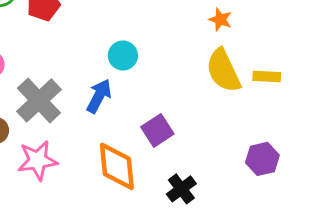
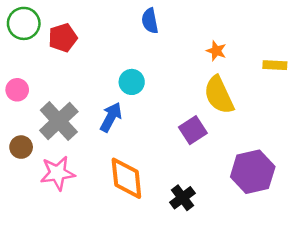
yellow rectangle: (267, 76) -> (275, 65), moved
purple square: (157, 130) -> (193, 130), moved
purple hexagon: (262, 159) -> (253, 172), size x1.5

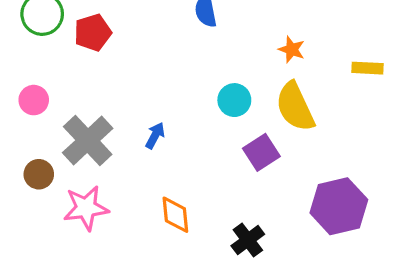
cyan circle: (132, 82) -> (234, 100), moved
blue arrow: (111, 117) -> (155, 135), size x0.7
orange diamond: (126, 178) -> (175, 215), size x0.7

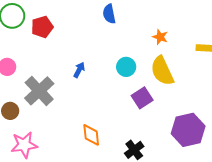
blue arrow: (155, 135) -> (79, 70), moved
pink star: (86, 208) -> (24, 145), moved

